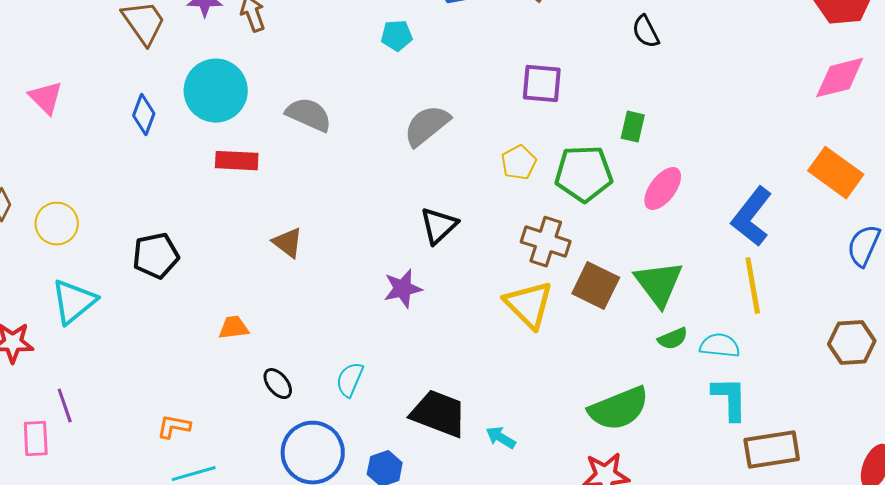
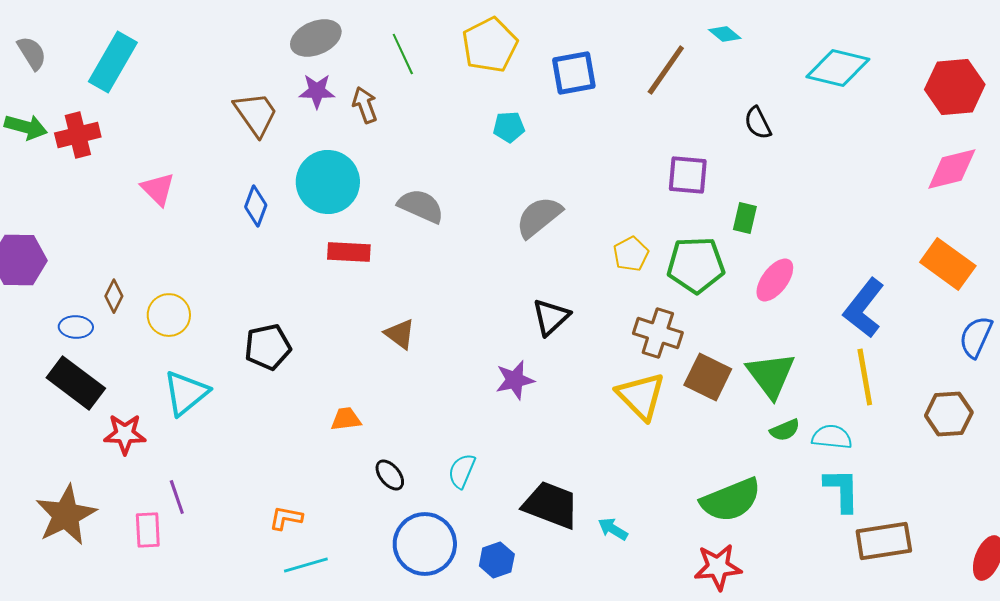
purple square: (542, 84) -> (688, 175), moved
brown hexagon: (852, 343) -> (949, 414), moved

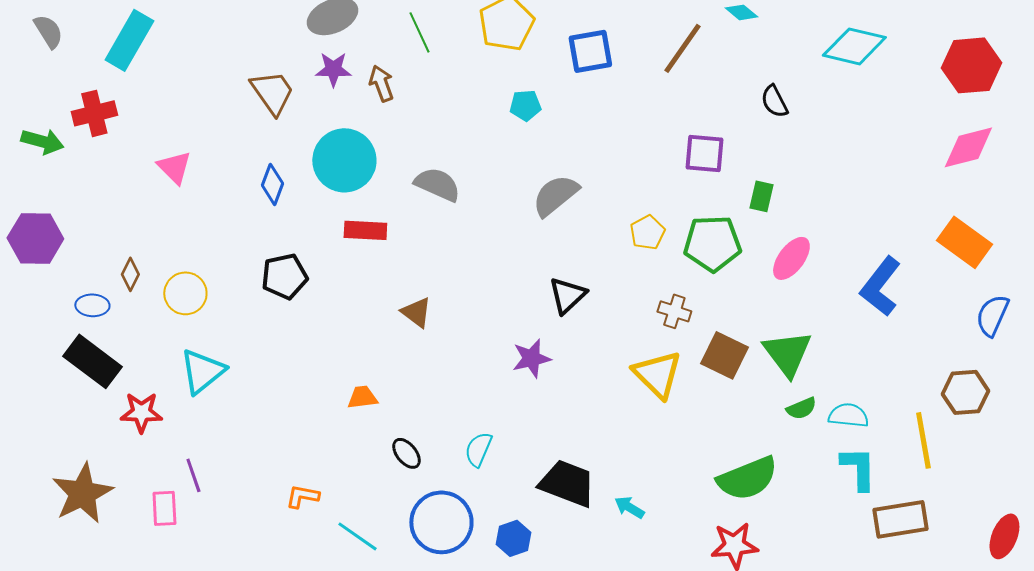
green arrow: (26, 127) -> (42, 141), moved
brown cross: (658, 333) -> (674, 311), size x0.7
black pentagon: (268, 347) -> (284, 276), moved
yellow line: (865, 377) -> (923, 440), moved
cyan line: (306, 565) -> (357, 536), moved, turned 51

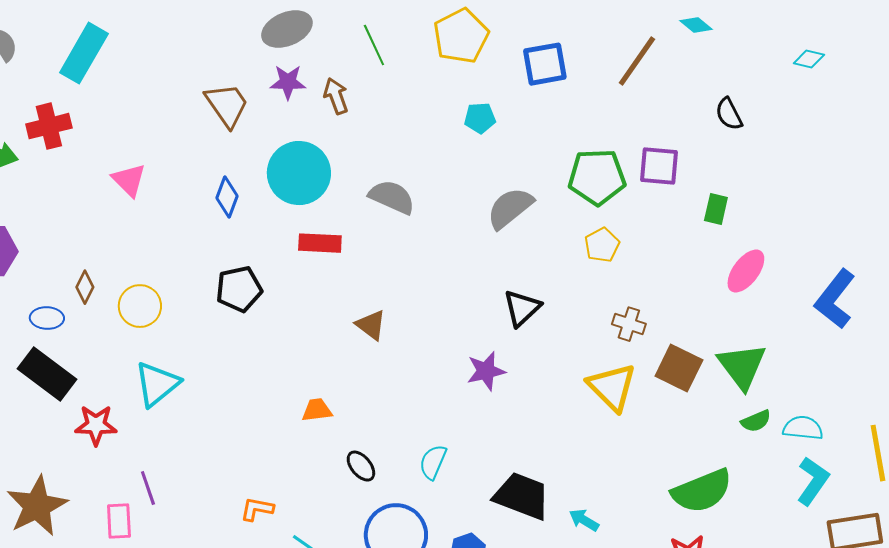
cyan diamond: (854, 46) -> (809, 59), size x0.5
green pentagon: (712, 243) -> (597, 177), moved
cyan L-shape: (858, 468) -> (813, 481), turned 36

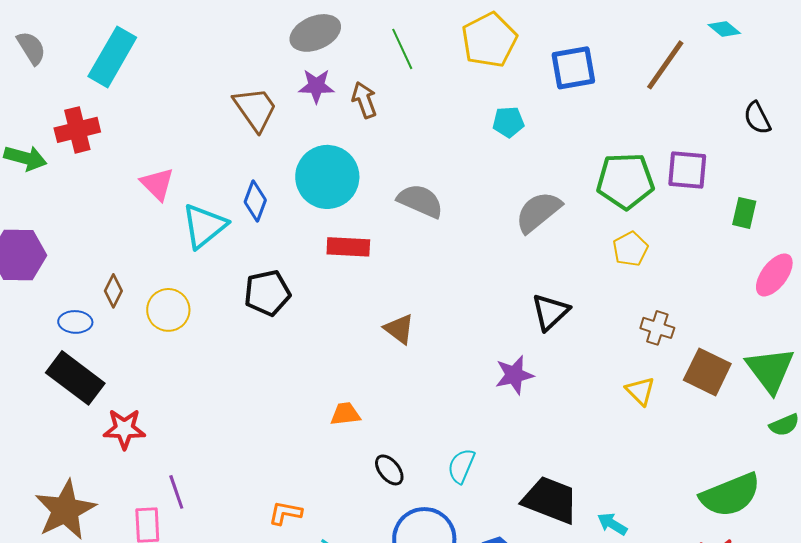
cyan triangle: (157, 384) -> (204, 226), moved
yellow triangle: (612, 387) -> (640, 391), size x0.6

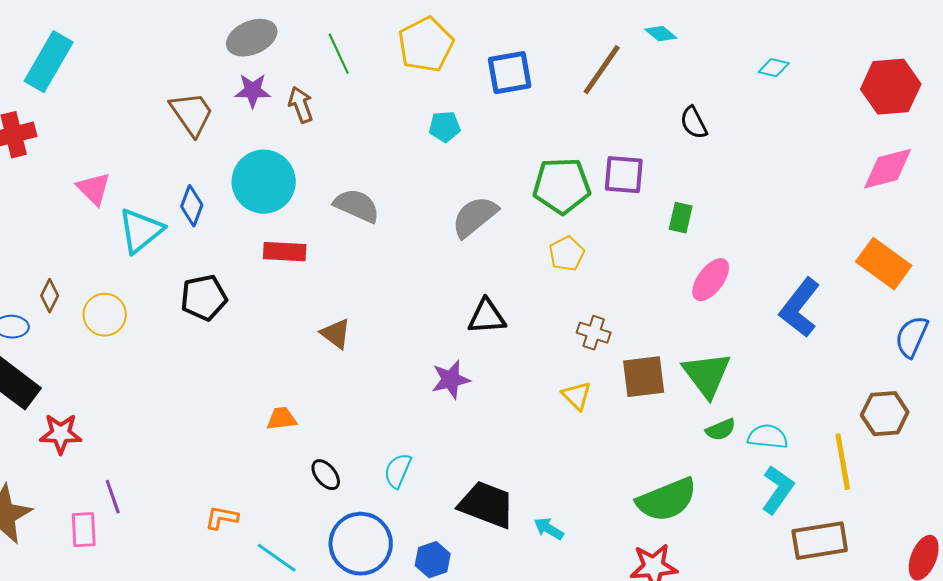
black triangle: (550, 312) -> (487, 317), turned 39
brown square: (707, 372) -> (644, 377), turned -33

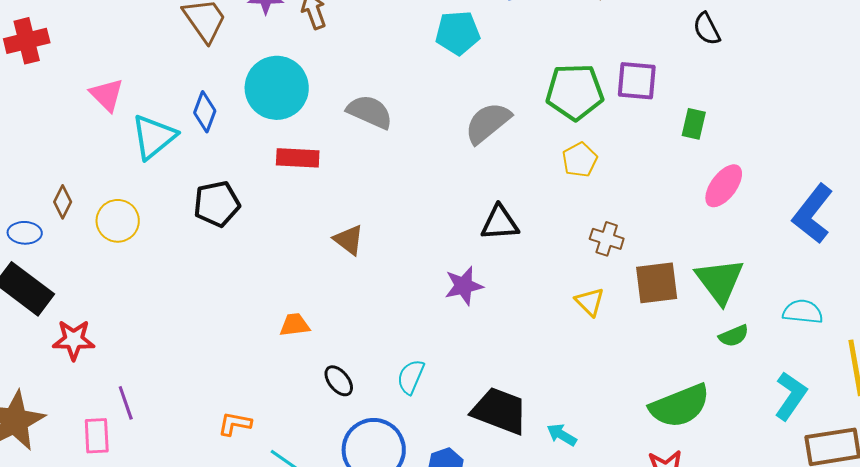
cyan pentagon: (445, 127) -> (458, 33), size x1.4
cyan semicircle: (768, 437) -> (803, 312), moved

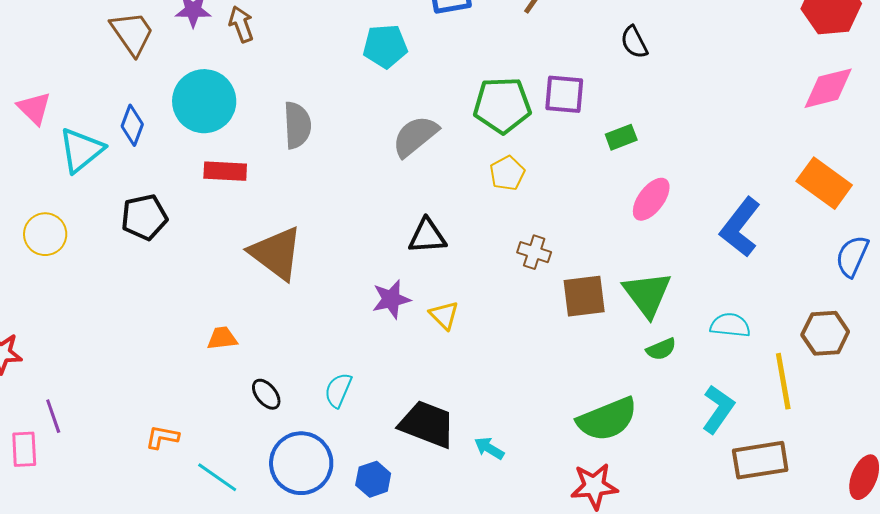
gray semicircle: (370, 112) -> (297, 125), turned 63
green rectangle: (694, 124) -> (621, 137), turned 56
brown triangle: (349, 240) -> (276, 253), size x1.8
yellow triangle: (590, 302) -> (444, 315), moved

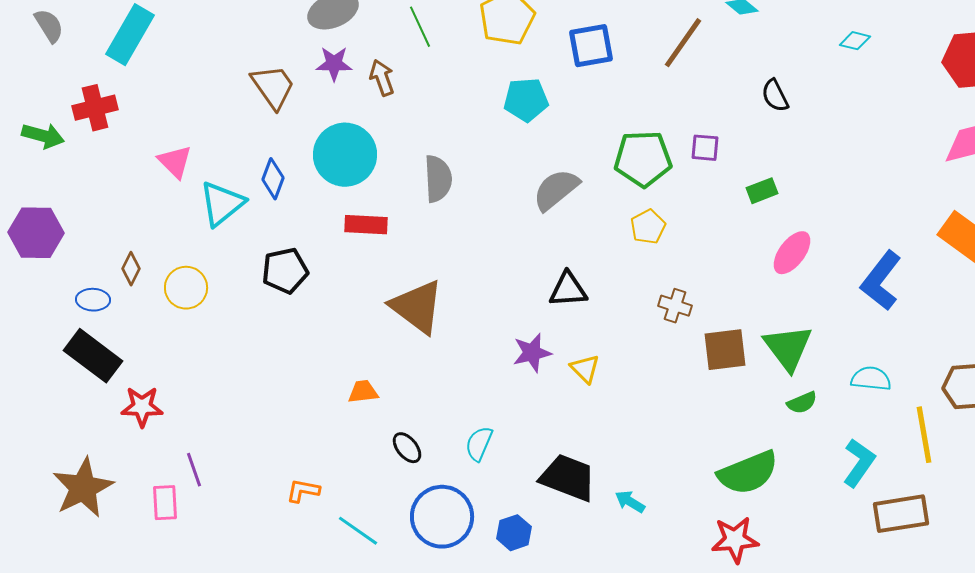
purple square: (564, 94) -> (705, 148), size x0.7

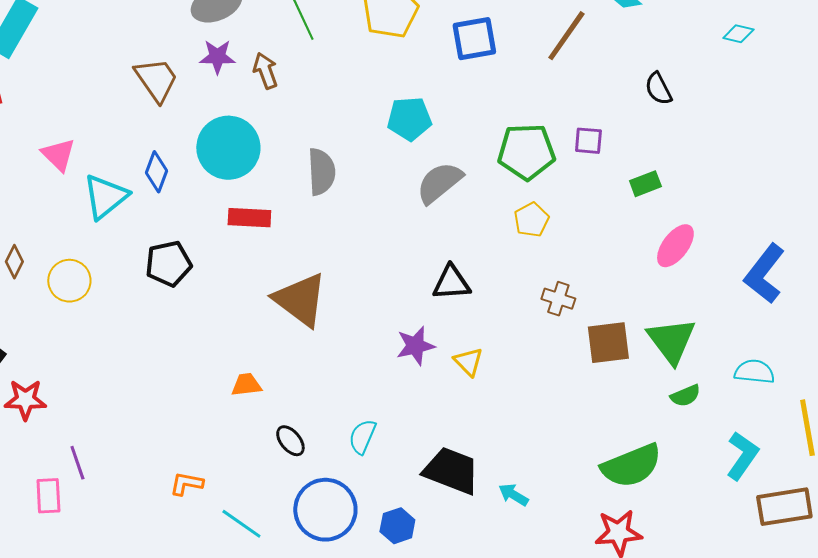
cyan pentagon: (526, 100) -> (409, 119), moved

